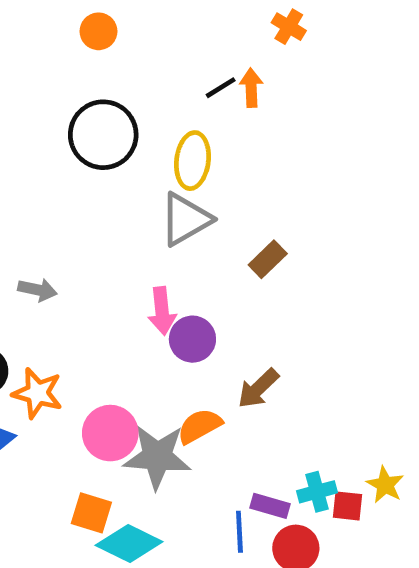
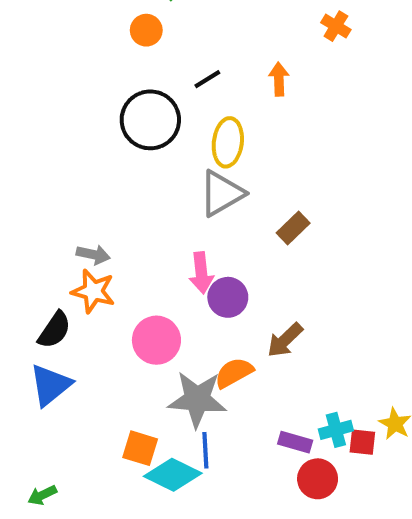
orange cross: (289, 27) -> (336, 26), moved
black line: (221, 88) -> (207, 79), moved
orange star: (37, 393) -> (93, 291), moved
pink circle: (110, 433) -> (156, 340), moved
blue line: (239, 532) -> (205, 450), moved

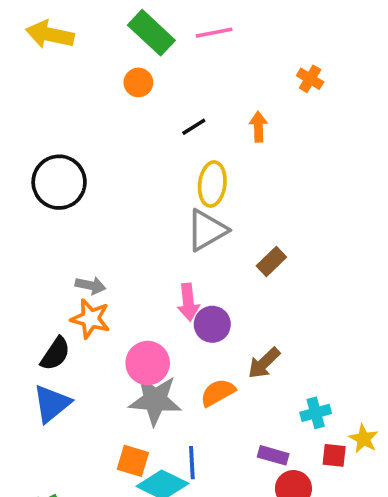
black circle: (150, 120) -> (59, 182), moved
gray star: (197, 399) -> (155, 400), moved
cyan cross: (336, 430) -> (316, 413), moved

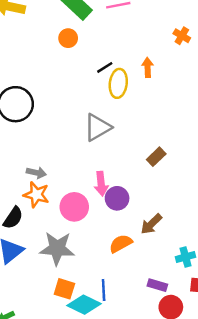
yellow ellipse: (212, 184) -> (118, 83), moved
gray triangle: (207, 230) -> (97, 127), moved
pink circle: (148, 363) -> (74, 207), moved
gray star: (155, 400) -> (57, 248), moved

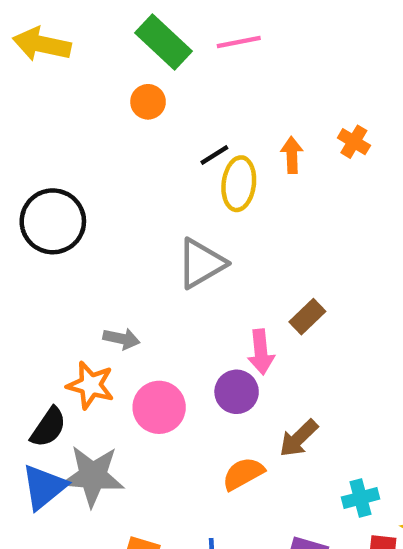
orange cross: (182, 36) -> (354, 142), moved
gray arrow: (36, 173) -> (121, 339), moved
pink arrow: (101, 184) -> (261, 352), moved
gray star: (57, 248) -> (93, 476), moved

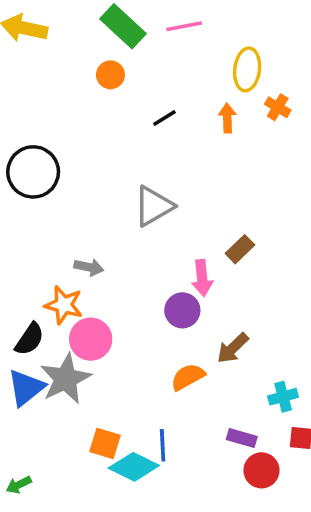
yellow ellipse: (239, 184) -> (247, 69), moved
pink circle: (159, 407) -> (91, 339), moved
gray star: (93, 476) -> (65, 379), turned -30

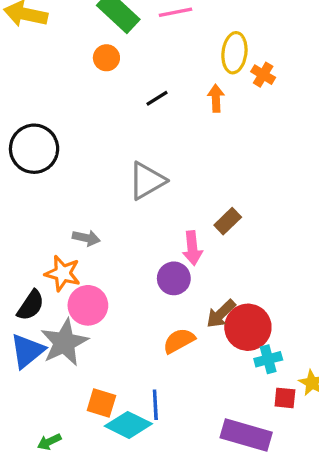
orange cross: (278, 107) -> (263, 75), moved
purple rectangle: (242, 438) -> (246, 435), moved, size x1.8
red circle: (261, 470) -> (248, 327), moved, size x1.4
green arrow: (19, 485) -> (49, 442), moved

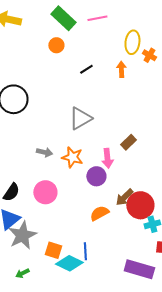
orange star: (63, 273) -> (72, 157), moved
gray star: (64, 342) -> (22, 235), moved

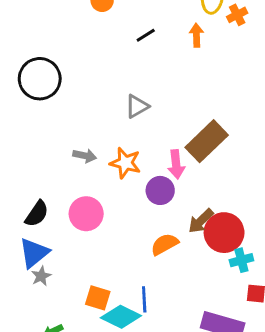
orange cross: (149, 55) -> (237, 15), turned 32
gray triangle: (80, 118) -> (137, 106), size x0.7
brown rectangle: (128, 142) -> (207, 141), size x1.8
gray star: (22, 235) -> (41, 276), moved, size x0.5

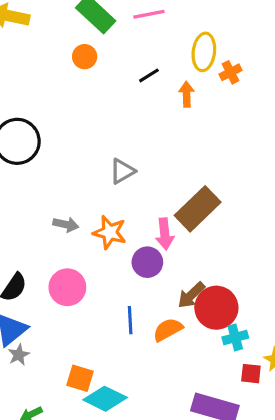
black line: (146, 35) -> (149, 75), moved
orange semicircle: (165, 244) -> (168, 330), moved
blue line: (144, 299) -> (130, 320), moved

